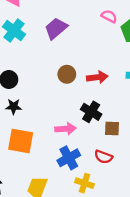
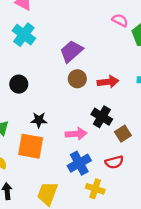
purple trapezoid: (56, 28) -> (71, 51), moved
black star: (14, 106) -> (39, 120), moved
brown square: (112, 129) -> (123, 134), turned -35
red semicircle: (103, 157) -> (114, 162), turned -36

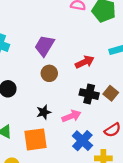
brown circle: (77, 79) -> (49, 73), moved
black star: (39, 120) -> (44, 112), moved
brown square: (123, 134) -> (111, 93), moved

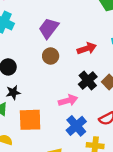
black cross: (89, 94) -> (88, 81), turned 30
black star: (44, 112) -> (13, 92), moved

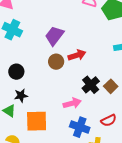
red arrow: (87, 48) -> (77, 55), moved
blue cross: (76, 126) -> (80, 127), turned -30

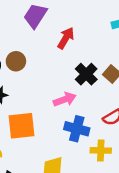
red arrow: (77, 55) -> (66, 38), turned -36
brown circle: (56, 62) -> (16, 61), moved

